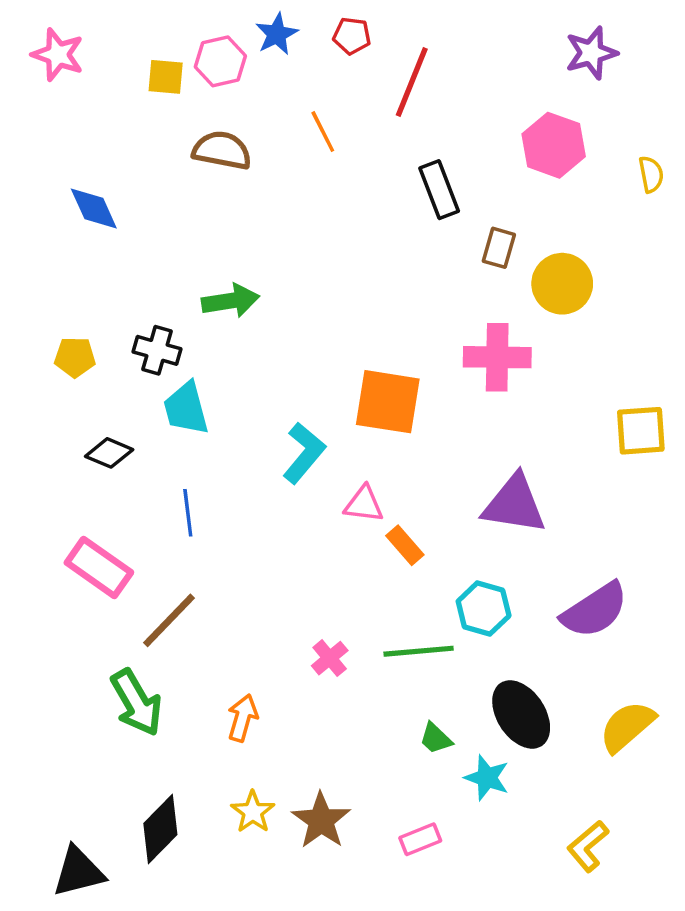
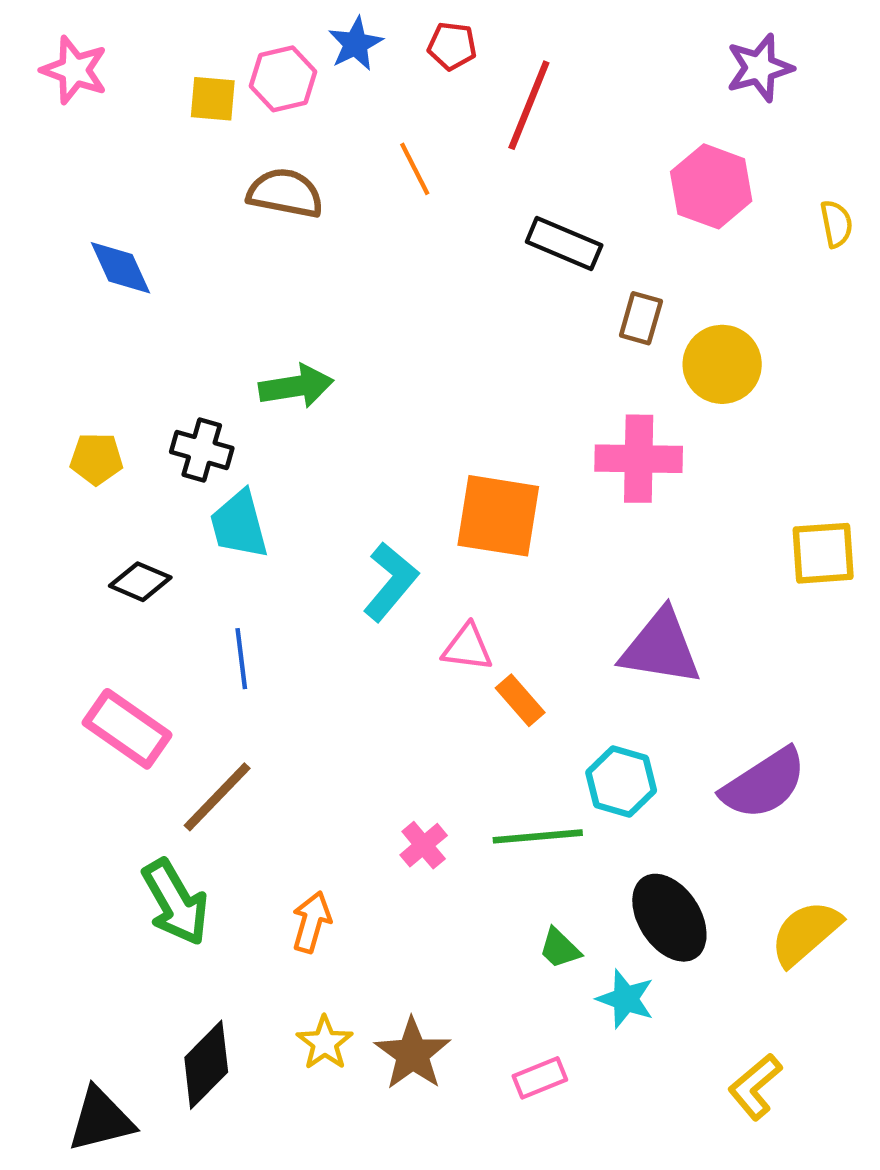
black rectangle: (439, 190) -> (564, 244), turned -46

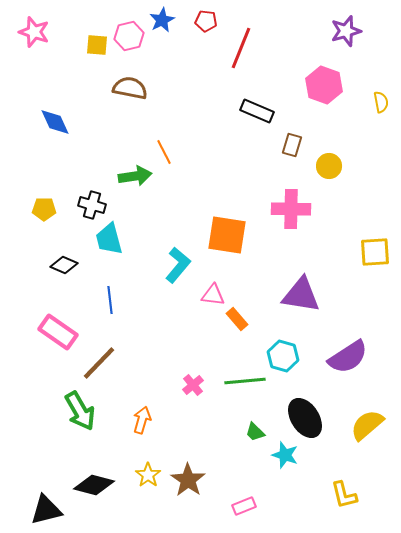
orange line: (415, 169) -> (164, 152), moved
yellow circle: (722, 364) -> (329, 166), size x0.7
black diamond: (206, 1065) -> (94, 485), turned 60
pink rectangle: (540, 1078) -> (244, 506), moved
yellow L-shape: (755, 1087) -> (344, 495), turned -64

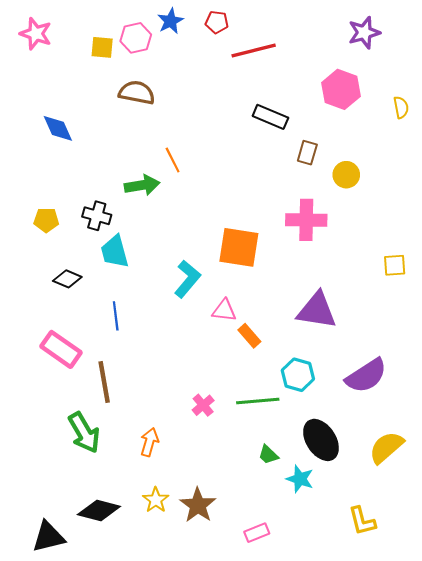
red line: (241, 48) -> (254, 51), turned 54
yellow square: (375, 252) -> (395, 265), size x0.7
brown line: (99, 363) -> (104, 382), turned -54

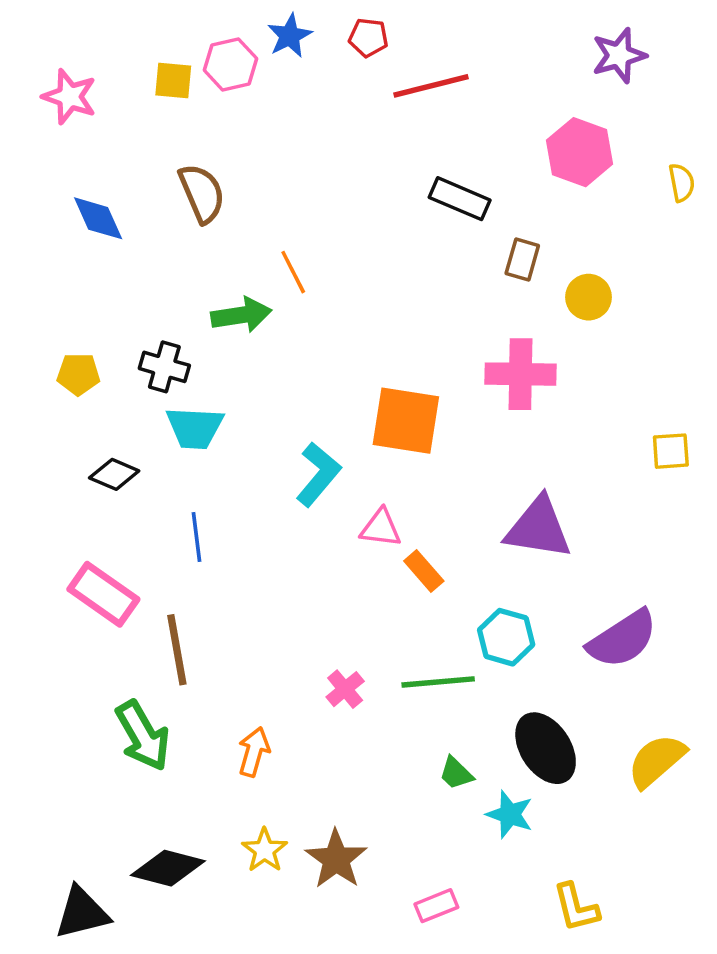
pink star: (36, 34) -> (69, 97), moved
brown semicircle: (137, 93) -> (202, 193), moved, turned 56
cyan trapezoid: (115, 252) -> (195, 428), turned -72
yellow L-shape: (362, 521) -> (576, 907), moved

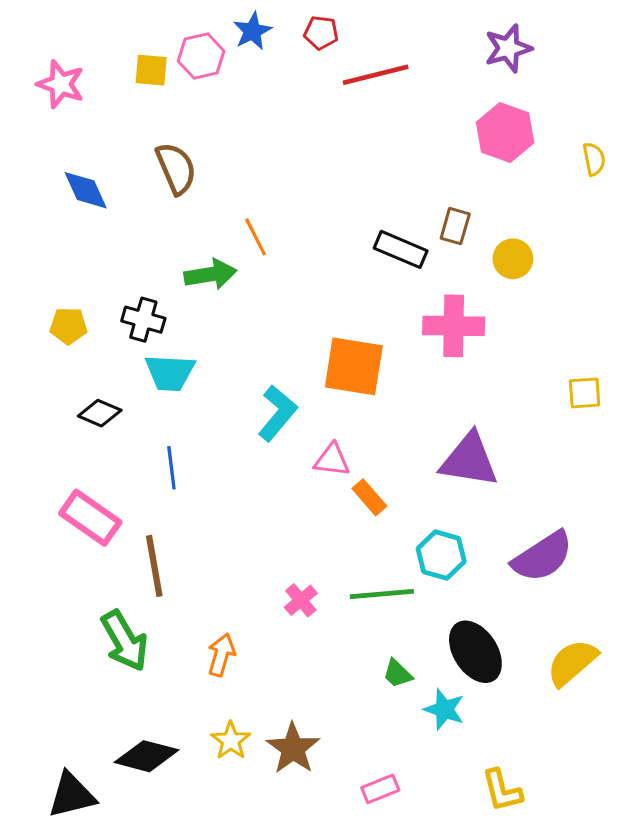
purple star: (619, 55) -> (508, 48), moved
black rectangle: (460, 199) -> (401, 249), moved

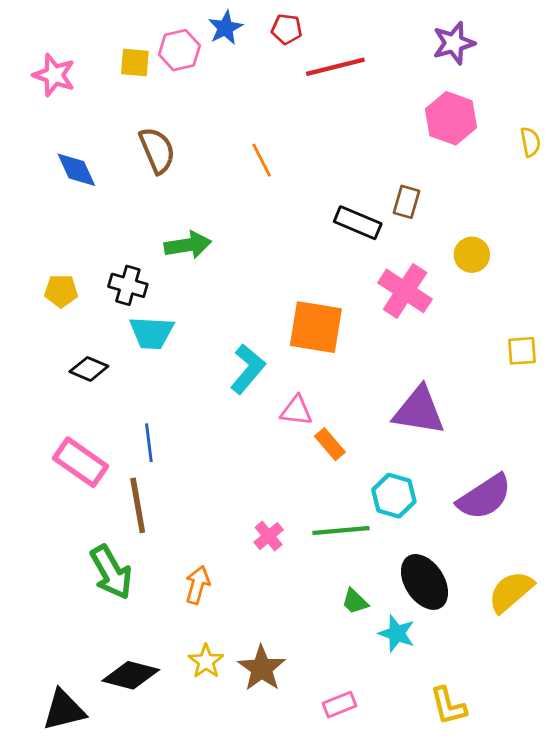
orange line: (256, 237) -> (262, 160), moved
yellow circle: (513, 259) -> (472, 255), moved
pink cross: (454, 326) -> (405, 291), turned 32
blue line: (171, 468) -> (149, 443), moved

